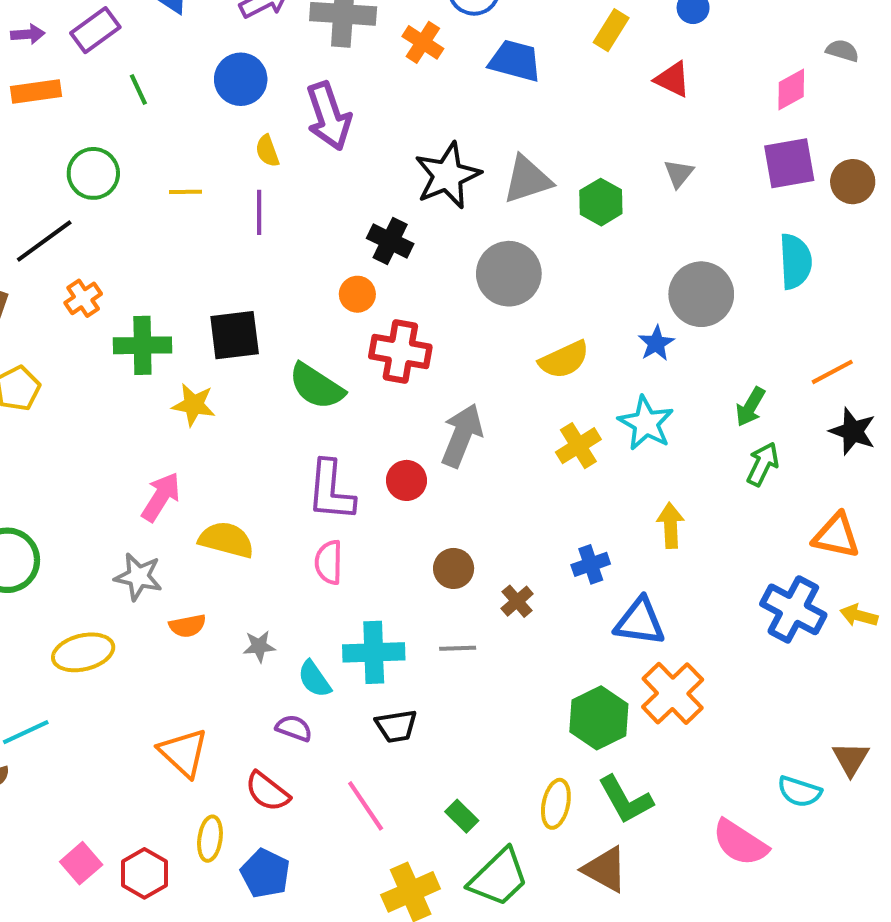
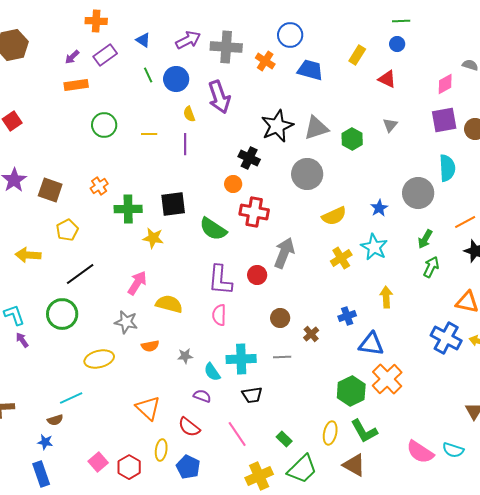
purple arrow: (28, 34) -> (72, 57), turned 140
green line: (138, 90) -> (148, 75), moved
black line: (44, 241) -> (80, 274), moved
gray circle: (701, 294) -> (418, 193), moved
cyan semicircle: (799, 792) -> (453, 450), moved

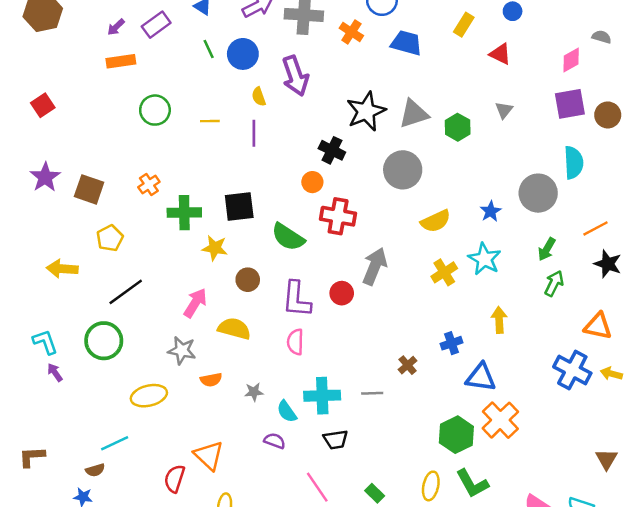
brown circle: (280, 318) -> (248, 280), moved
red semicircle: (189, 427) -> (175, 479), moved, turned 70

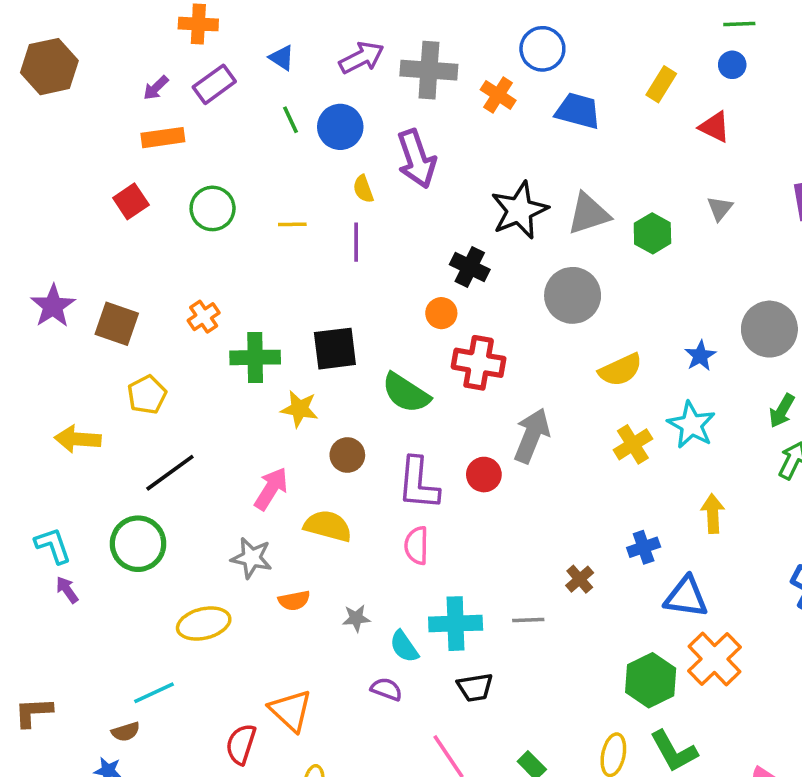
red square: (43, 105) -> (131, 201), moved

